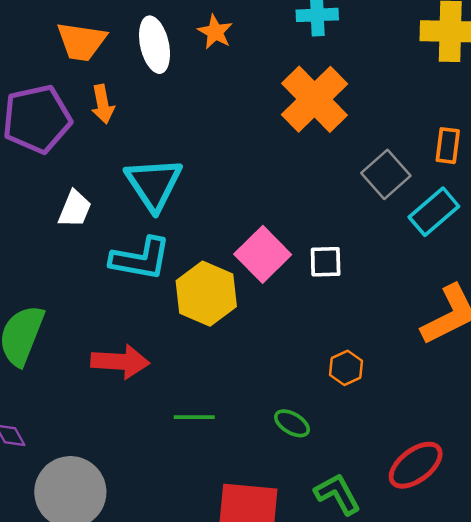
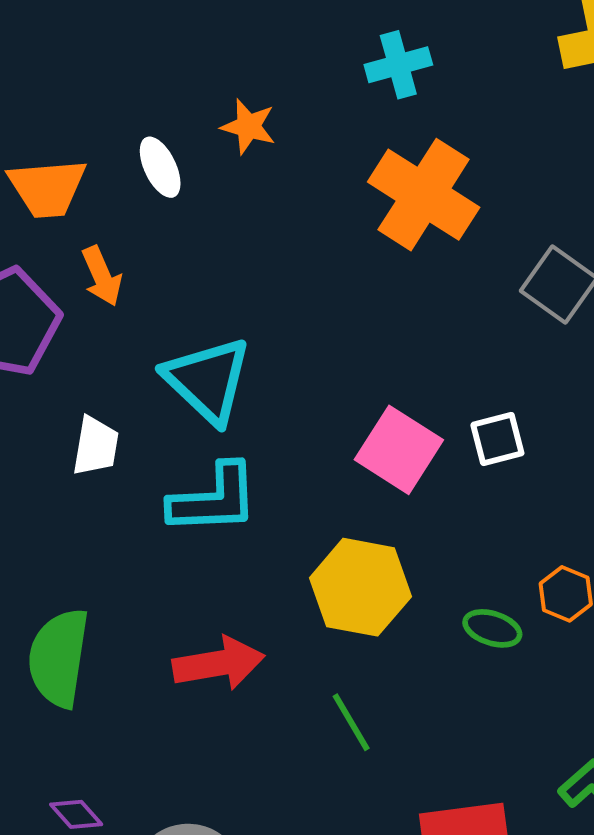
white ellipse: (155, 45) -> (160, 167), size x0.7
yellow hexagon: (206, 294) -> (360, 587), moved
green line: (194, 417) -> (351, 722), turned 72
green ellipse: (292, 423) -> (492, 628), moved

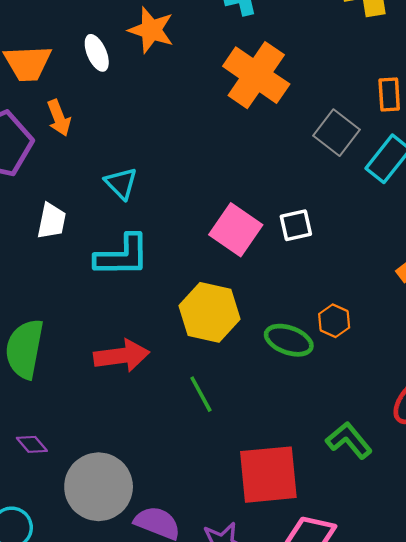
orange star: (248, 126) -> (151, 30), size x1.4
cyan triangle: (208, 380) -> (121, 183), size x0.6
green ellipse: (492, 628) -> (289, 340), size x1.4

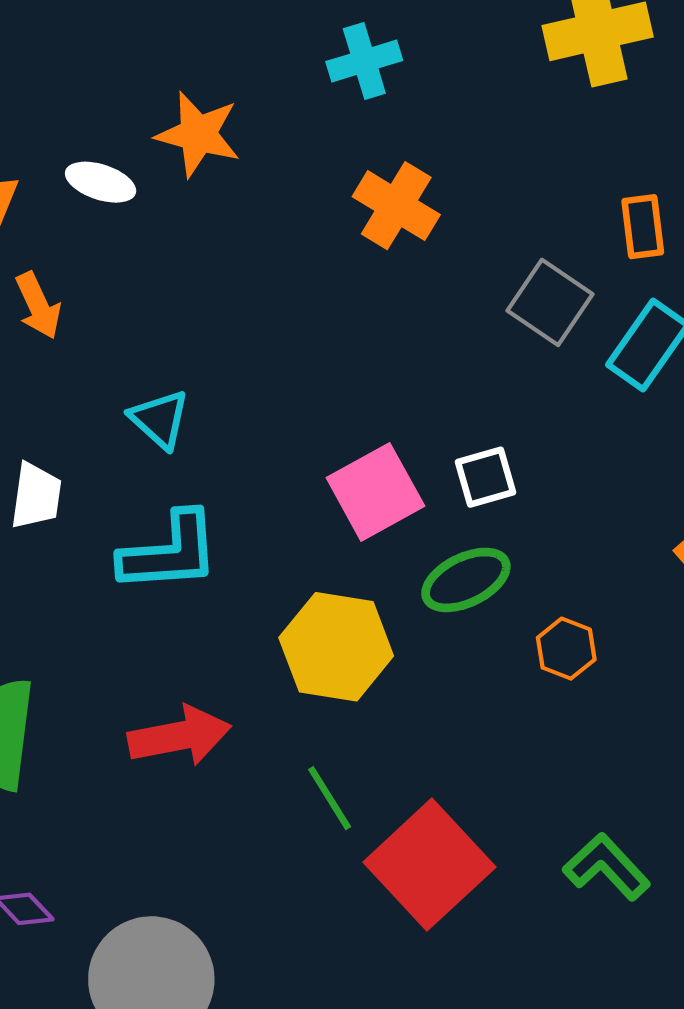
white ellipse: (97, 53) -> (101, 182), turned -45
orange cross: (256, 75) -> (396, 206), size x0.7
pink square: (236, 230) -> (375, 492), turned 30
green ellipse: (289, 340) -> (466, 580), moved, turned -42
red square: (268, 475) -> (429, 865), moved, turned -34

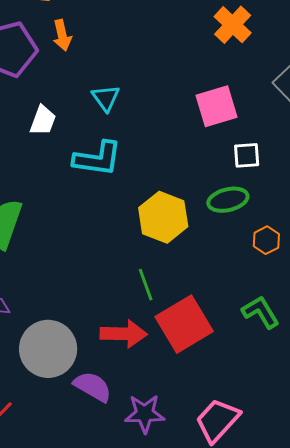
pink square: (375, 492) -> (217, 106), moved
red arrow: (180, 736) -> (124, 334), moved
green L-shape: (607, 867) -> (261, 312), moved

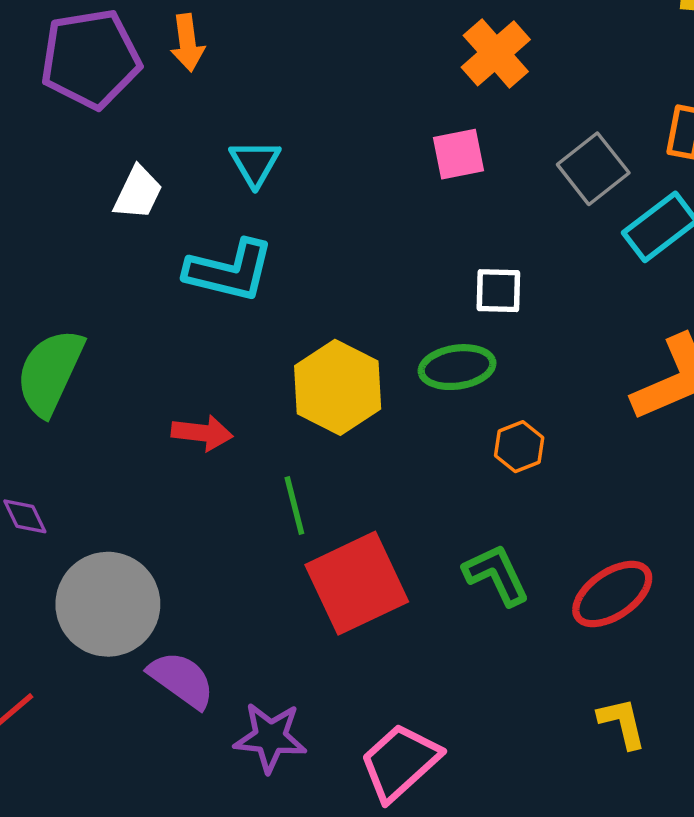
pink square: (217, 106) -> (458, 154), moved, size x0.7
red arrow: (124, 334) -> (202, 433), moved, size x0.7

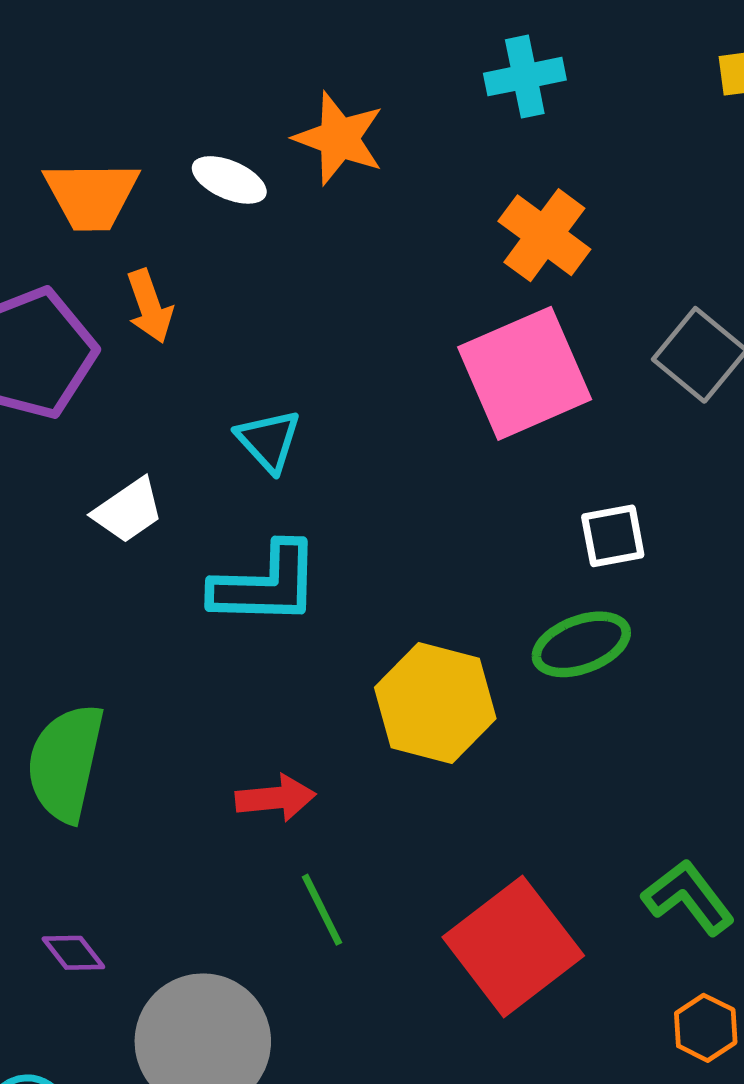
pink square: (458, 154) -> (525, 373), size x1.8
white trapezoid: (138, 193) -> (128, 510), turned 42
orange hexagon: (519, 447) -> (706, 1028), moved
green line: (294, 505) -> (322, 910), moved

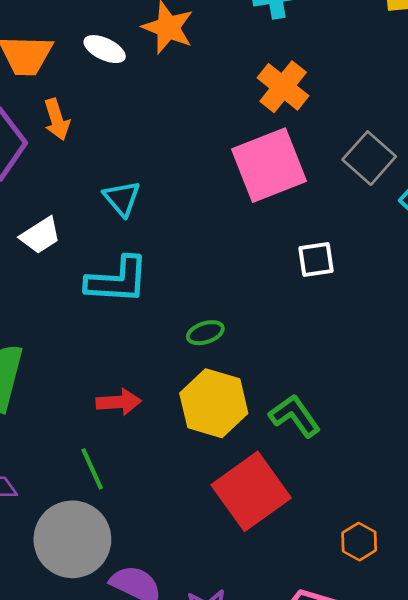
green ellipse: (581, 644) -> (205, 333), moved, size x0.7
yellow hexagon: (435, 703) -> (214, 403), moved
green L-shape: (688, 897) -> (295, 416), moved
green line: (322, 910) -> (92, 469), moved

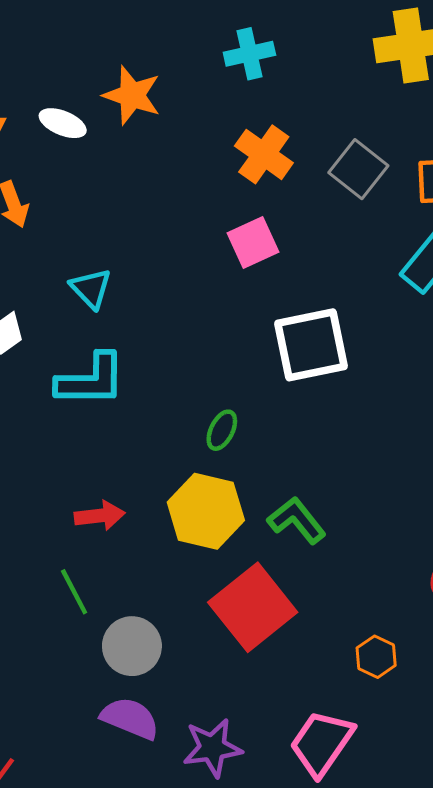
gray square: (369, 158) -> (358, 169), moved
pink square: (269, 165) -> (253, 243), size x0.6
white square: (316, 259) -> (311, 345), size x1.8
green ellipse: (205, 333) -> (222, 430), moved, turned -42
gray circle: (72, 539) -> (132, 646), moved, size x0.7

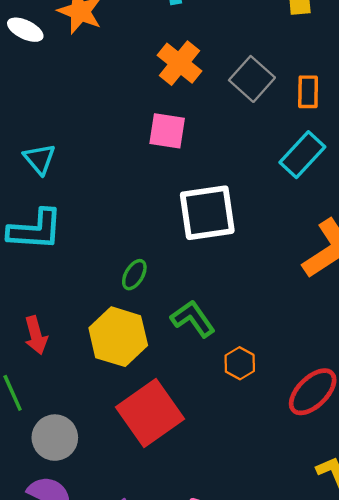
pink square: (253, 243) -> (167, 131), turned 30
red arrow: (100, 516) -> (36, 335), turned 78
green L-shape: (297, 520) -> (193, 319), moved
orange hexagon: (376, 657) -> (240, 363), moved

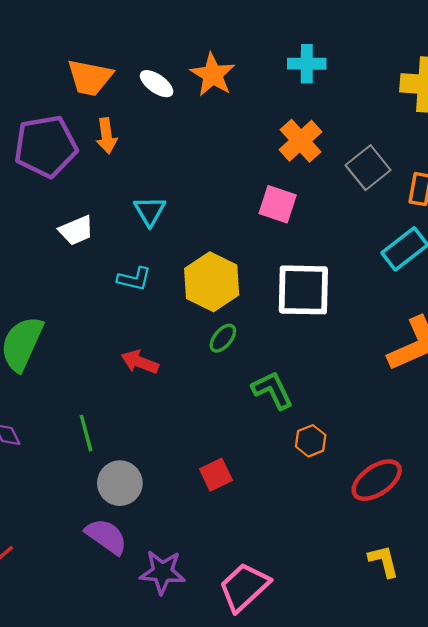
cyan L-shape: (35, 230) -> (134, 279), size x0.6
red arrow: (36, 335) -> (140, 362), moved, turned 117
yellow hexagon: (118, 337) -> (212, 282), moved
red square: (150, 413) -> (216, 475), size x0.5

